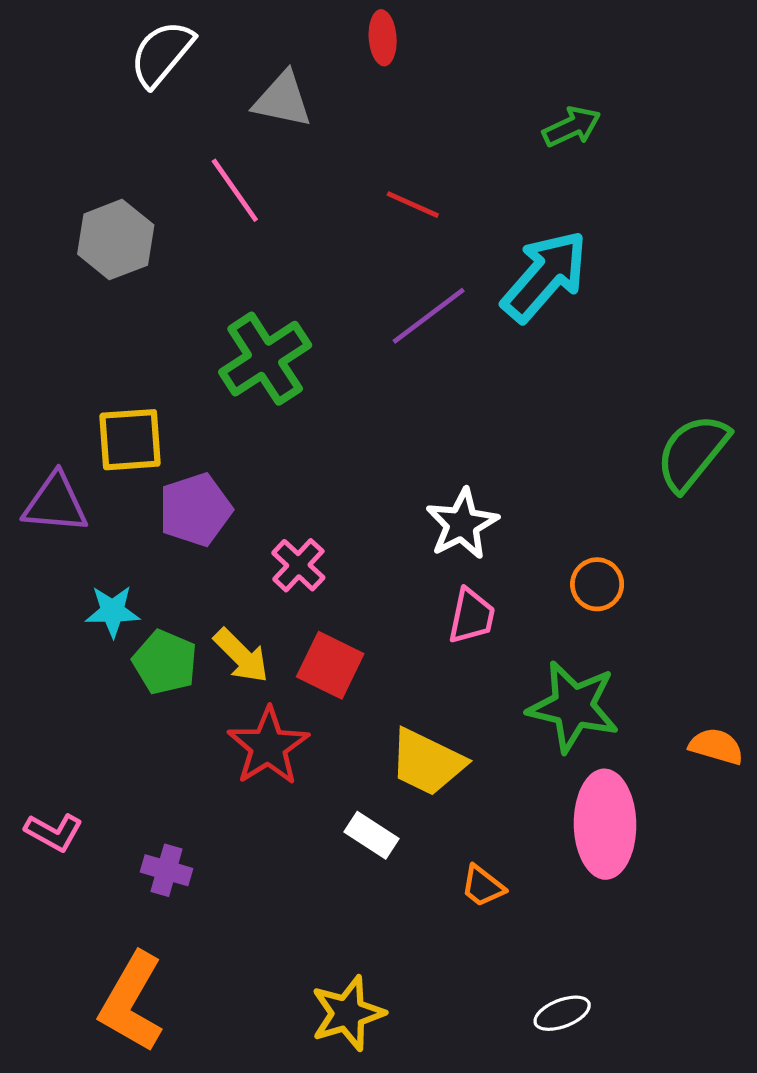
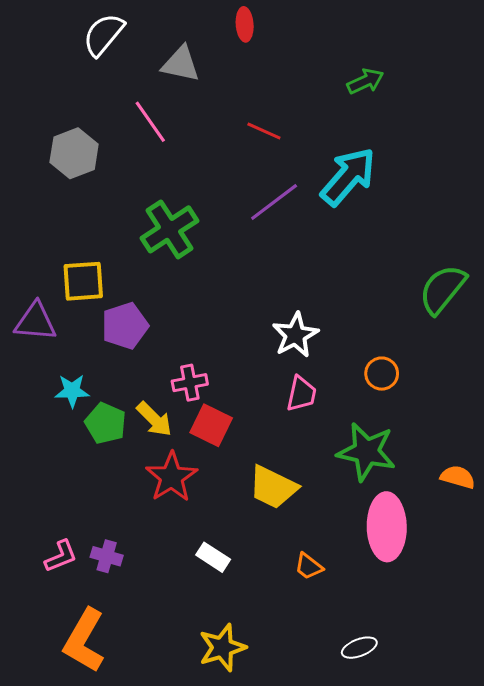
pink cross: (298, 565) -> (190, 383), moved, turned 36
pink L-shape: (54, 832) -> (61, 556), moved, turned -51
white rectangle: (371, 835) -> (213, 557), moved

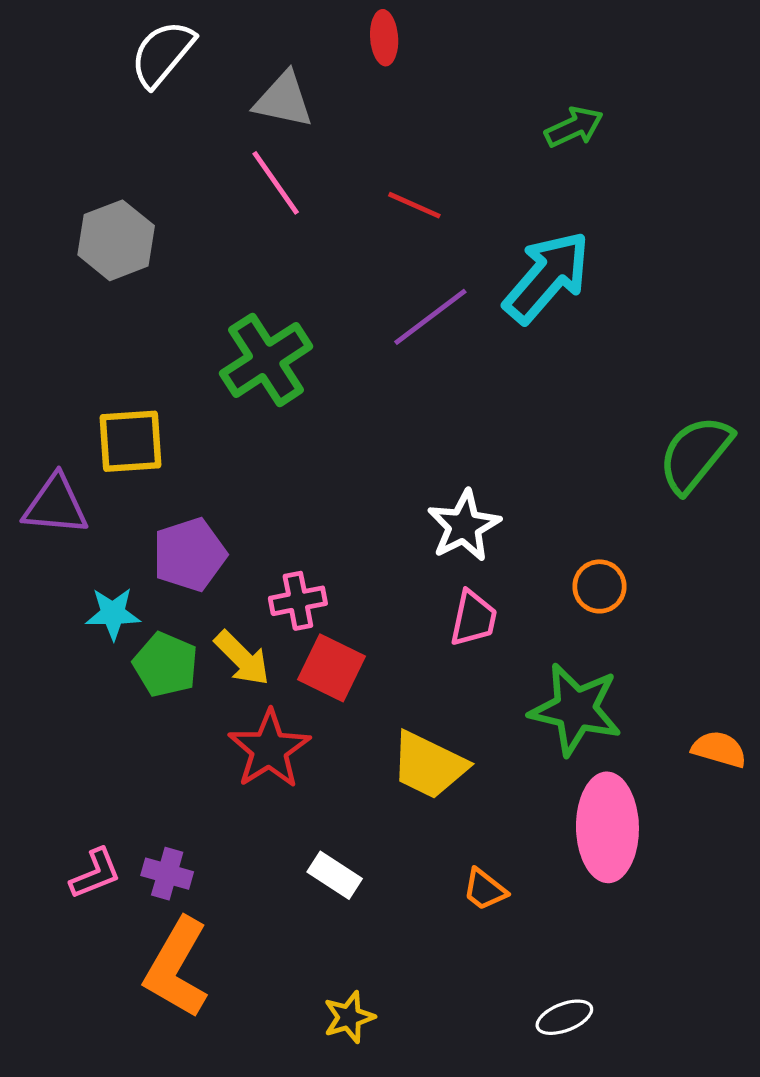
pink line: (150, 122) -> (276, 183), moved
purple pentagon: (125, 326) -> (189, 555), moved
orange L-shape: (84, 640) -> (177, 968), moved
yellow star: (222, 648) -> (349, 1017), size x0.7

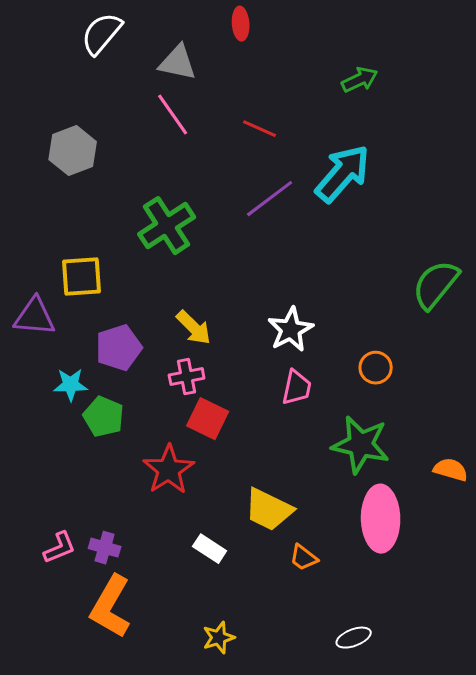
yellow arrow: (242, 658) -> (194, 328), moved
yellow trapezoid: (429, 765) -> (269, 510), moved

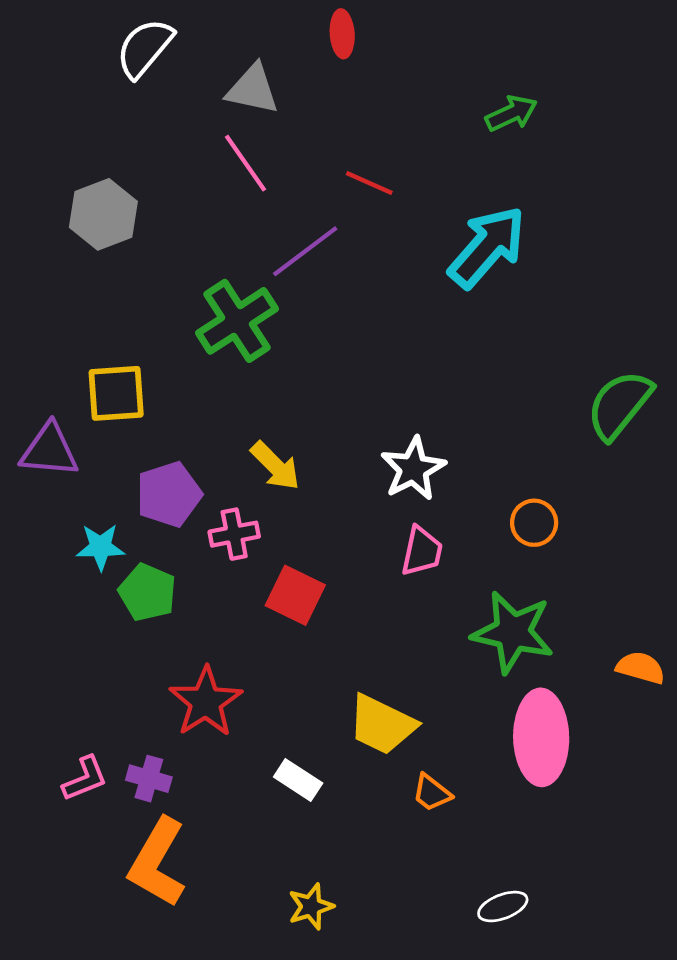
purple line: (270, 199) -> (305, 251), moved
pink cross: (187, 377) -> (234, 534), moved
red star: (169, 470) -> (206, 702), moved

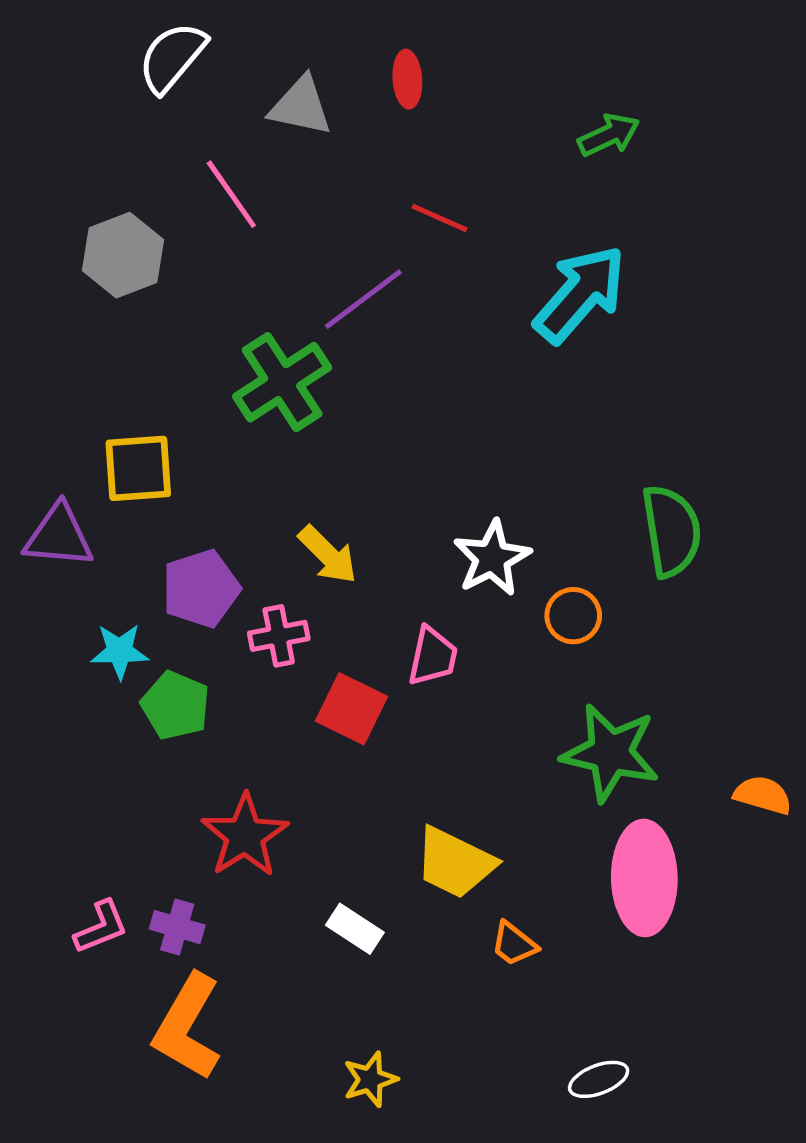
red ellipse: (342, 34) -> (407, 79), moved
pink line: (246, 163) -> (231, 194), moved
green semicircle: (619, 405) -> (671, 531), moved, turned 132
orange circle: (534, 523) -> (573, 616), moved
pink trapezoid: (422, 551) -> (433, 656), moved

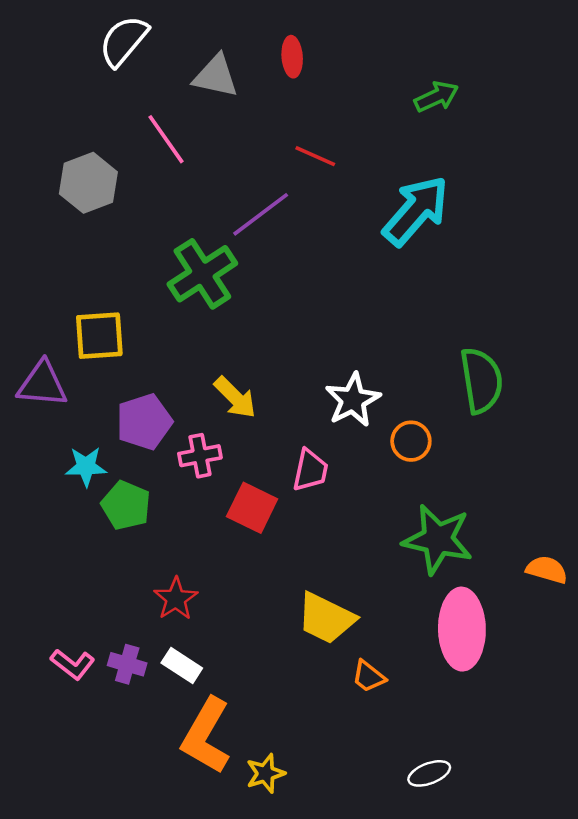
red star: (245, 836) -> (176, 599), size x0.7
pink L-shape: (101, 927) -> (73, 664), turned 60
white rectangle: (355, 929) -> (182, 665), moved
orange L-shape: (187, 1027) -> (206, 736), moved

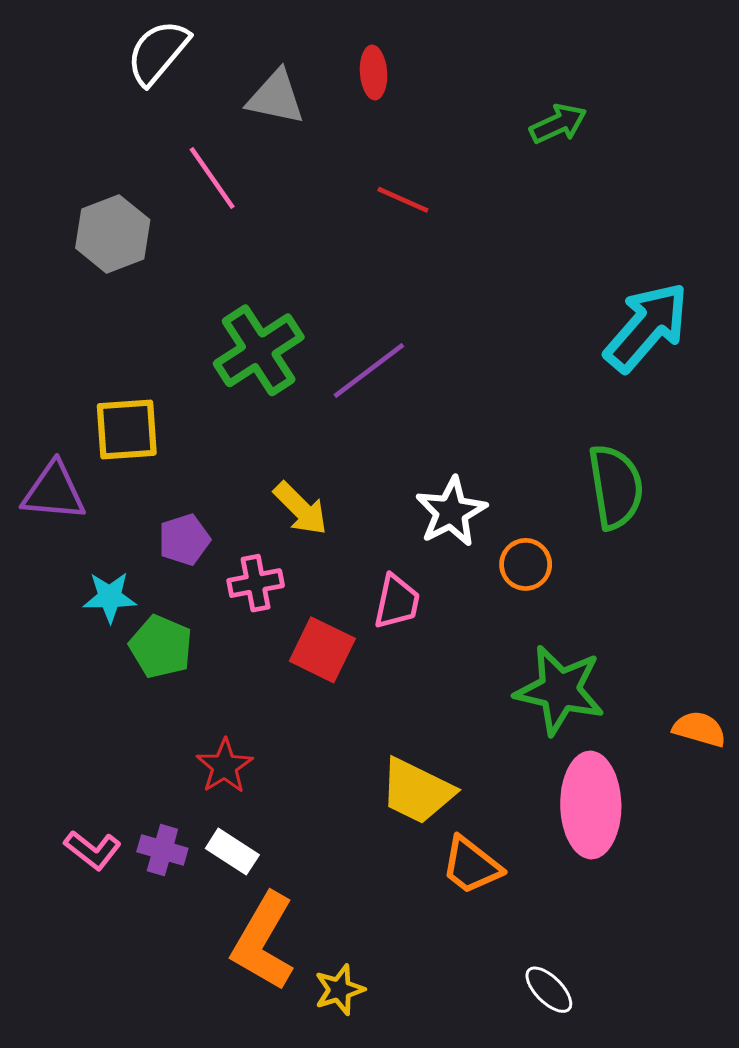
cyan arrow: (416, 211) -> (647, 327), moved
purple line: (261, 214) -> (369, 370), moved
purple pentagon: (144, 422) -> (184, 540), size x0.7
orange trapezoid: (369, 676) -> (471, 866), size x1.4
white ellipse: (429, 773) -> (549, 990), turned 66

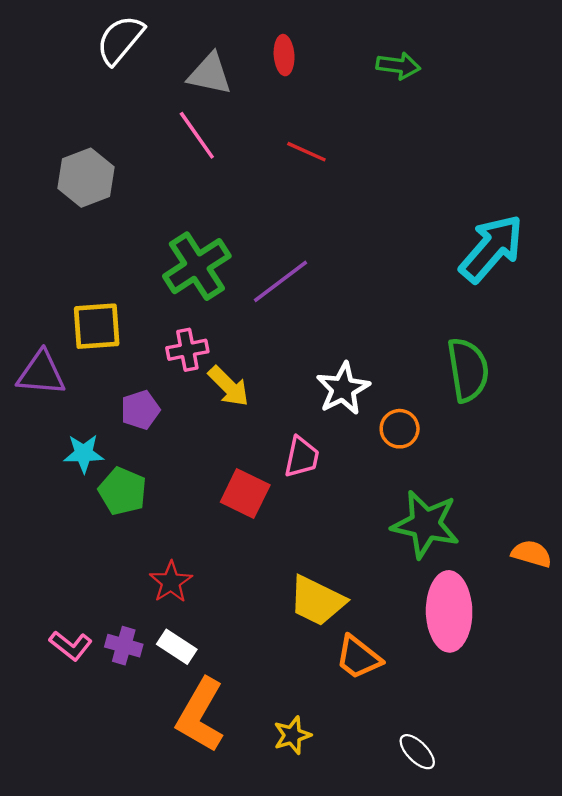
green arrow: (558, 124) -> (398, 66), moved, turned 33
pink line: (212, 178) -> (197, 135), moved
pink cross: (256, 583) -> (187, 350), moved
yellow star: (339, 990) -> (292, 735), moved

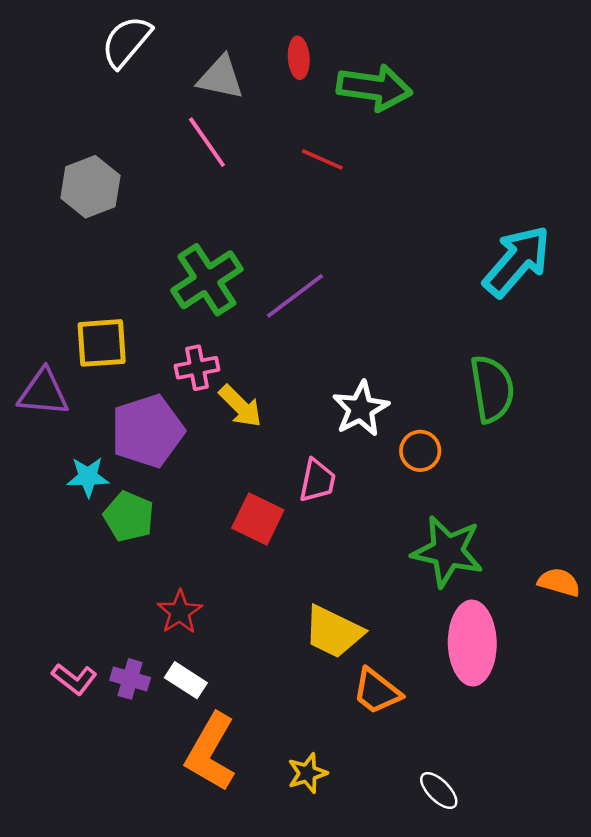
green arrow: (398, 66) -> (374, 88), moved, size x1.6
purple pentagon: (140, 410) -> (147, 431), size x1.8

